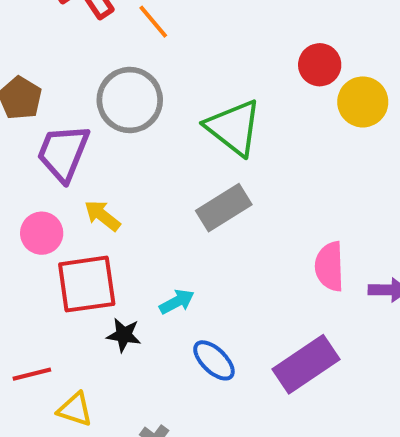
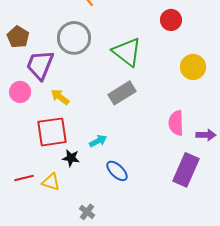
yellow circle: (363, 102) -> (193, 67), moved
pink circle: (42, 233) -> (20, 92), moved
purple rectangle: (306, 364) -> (186, 170), moved, turned -32
yellow triangle: (75, 409) -> (51, 182), moved

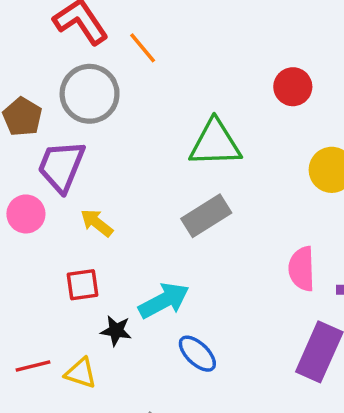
gray circle: (74, 38) -> (90, 94), moved
green triangle: (127, 52) -> (215, 143), turned -40
red square: (52, 132) -> (82, 285), size x0.6
cyan arrow: (98, 141) -> (164, 301), size x1.6

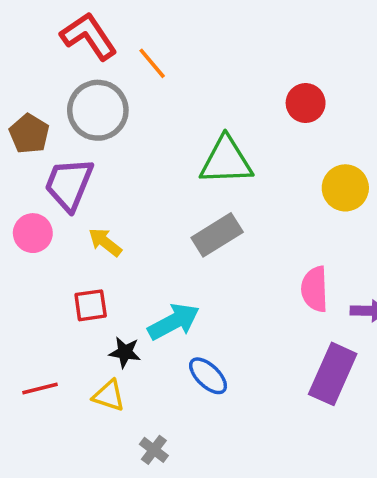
yellow triangle: (81, 373) -> (109, 396), moved

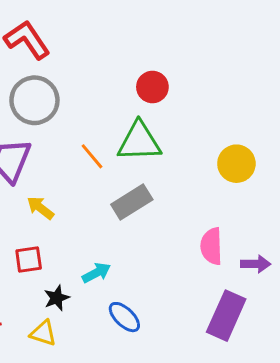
orange line: (152, 63) -> (92, 156), moved
red circle: (306, 103) -> (152, 87), moved
cyan arrow: (174, 322) -> (96, 273), size x0.7
black star: (125, 352) -> (57, 298), turned -30

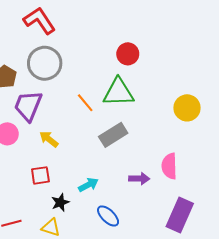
purple arrow: (256, 264) -> (139, 179), moved

